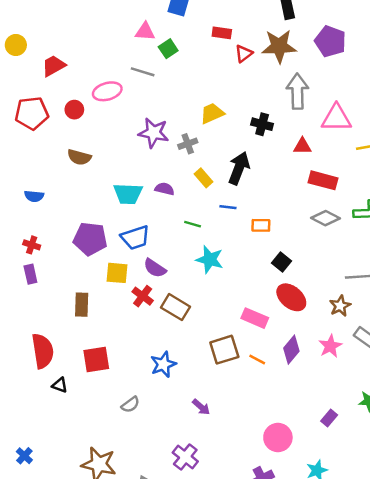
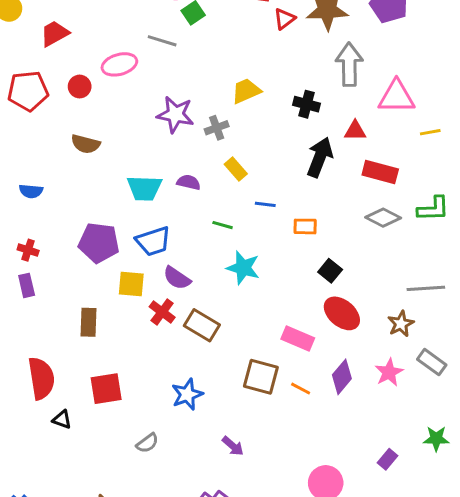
black arrow: (239, 168) -> (320, 157), moved
brown square: (224, 350) -> (261, 377), turned 32

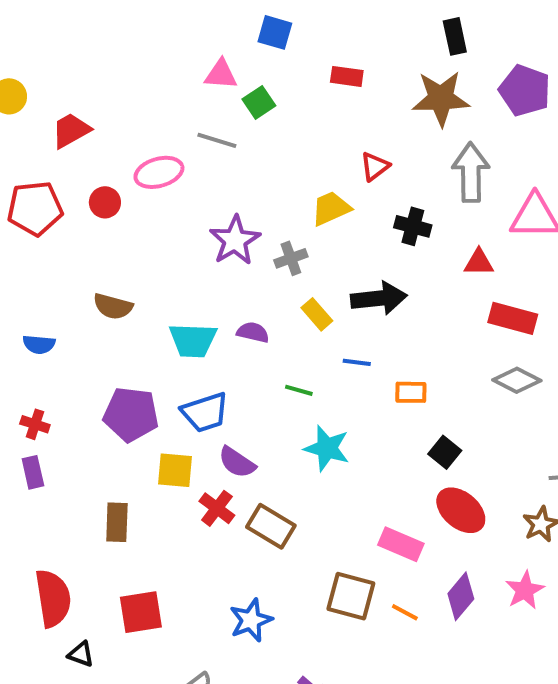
red triangle: (284, 19) -> (375, 166), moved
purple star: (175, 115) -> (235, 240), turned 30
brown semicircle: (86, 144) -> (113, 306), moved
black arrow: (320, 157) -> (379, 298), moved, turned 63

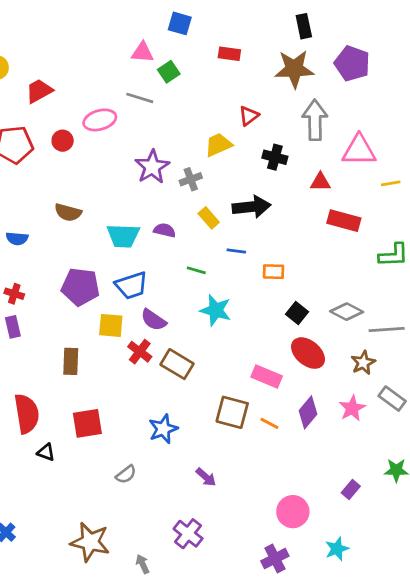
gray diamond: (517, 380) -> (347, 312), moved

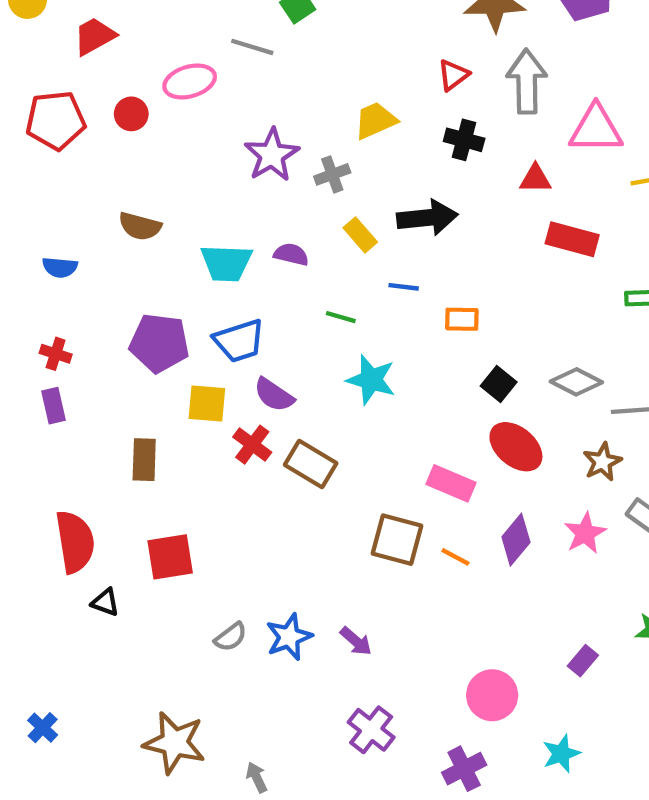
red triangle: (249, 116) -> (453, 75), moved
blue star: (163, 429) -> (289, 637), moved
purple cross: (188, 534) -> (371, 730), moved

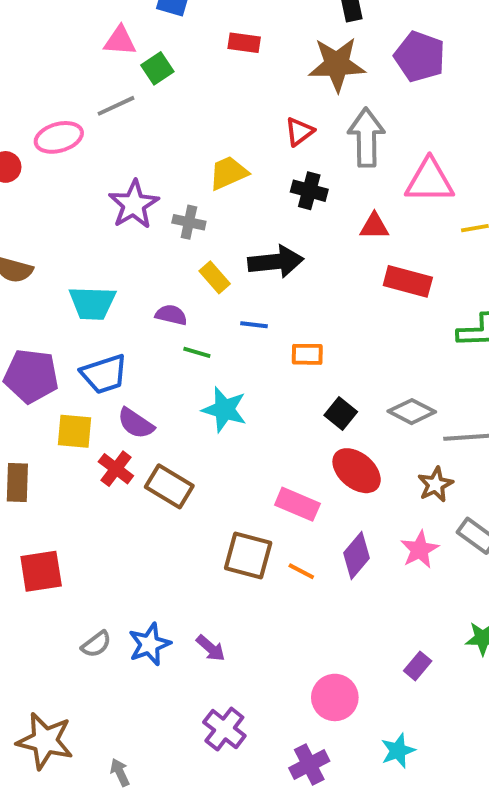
gray line: (252, 47) -> (116, 106), turned -42
gray cross: (332, 174) -> (189, 222), turned 32
purple semicircle: (291, 254) -> (171, 315), moved

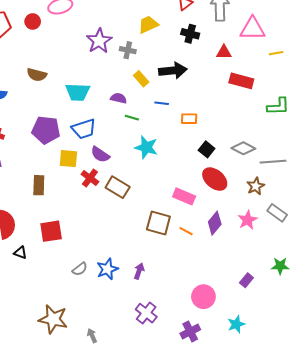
purple arrow: (211, 648) -> (139, 271), turned -112

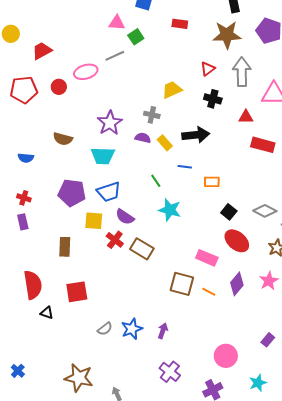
purple star: (99, 41) -> (110, 123), moved
purple semicircle: (119, 98) -> (143, 138), moved
green line: (132, 118) -> (156, 181), turned 40

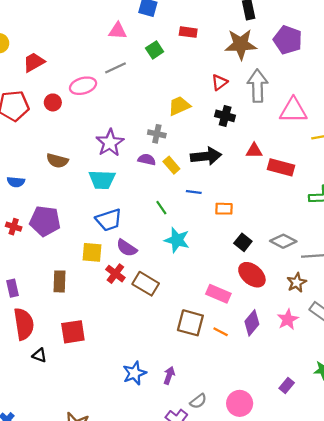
green square: (136, 37) -> (155, 50), moved
red triangle: (246, 117) -> (254, 151), moved
purple pentagon: (72, 193) -> (45, 221), moved
purple rectangle: (23, 222) -> (13, 288), moved
gray semicircle: (105, 329) -> (198, 401), moved

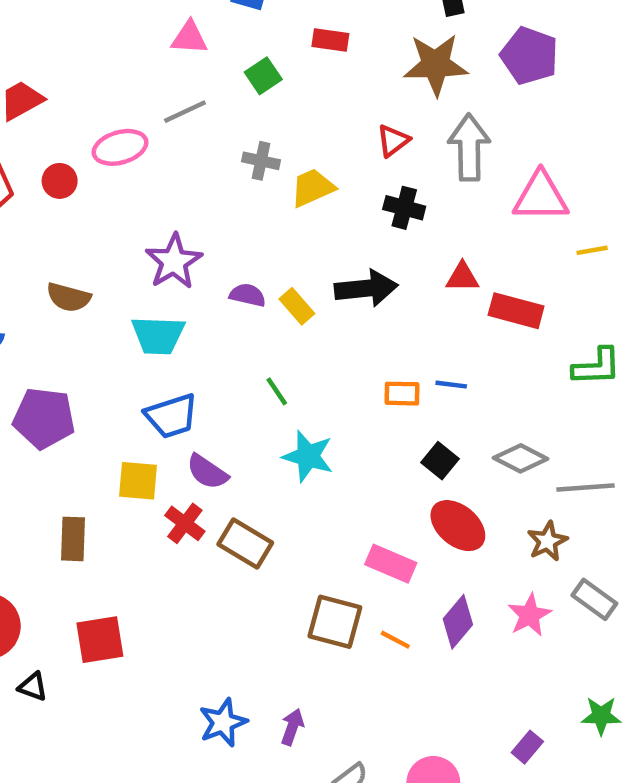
gray cross: (157, 134) -> (261, 161), moved
blue line: (194, 192) -> (451, 385), moved

